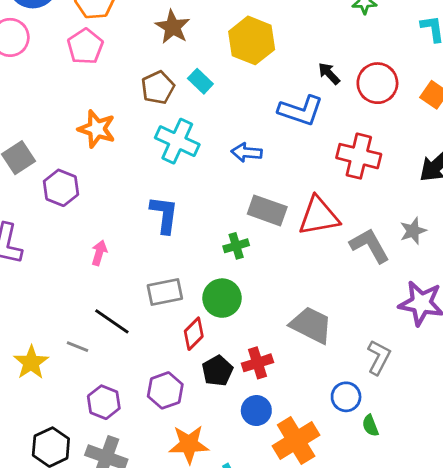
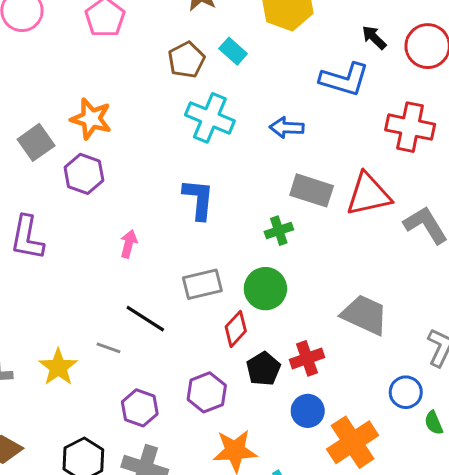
orange star: (97, 129) -> (91, 119), moved

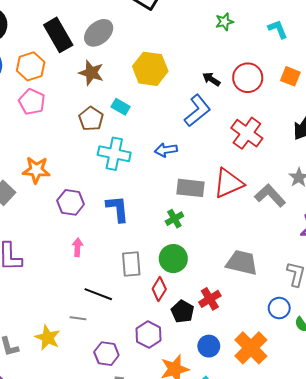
blue L-shape: (344, 79) -> (197, 111), turned -44
red cross: (410, 127) -> (247, 133), turned 36
purple hexagon: (84, 174) -> (71, 202), moved
gray rectangle: (202, 284) -> (131, 264), turned -70
blue circle: (308, 411) -> (209, 346), moved

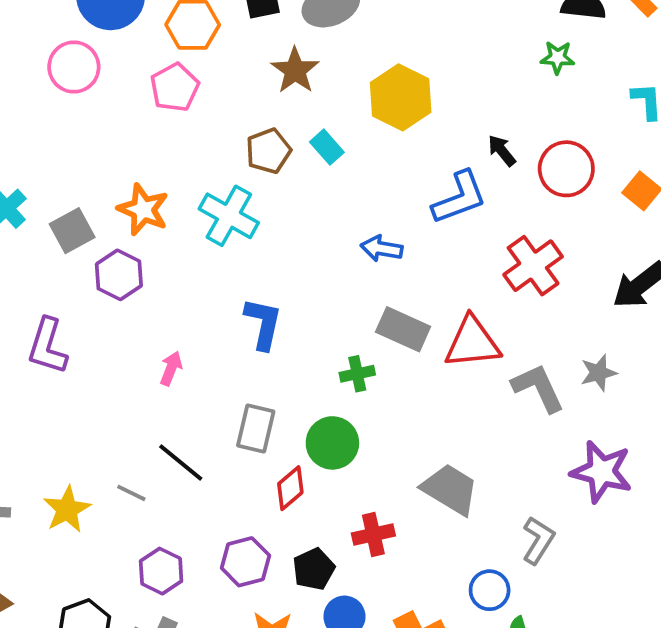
cyan cross: (114, 154) -> (229, 216), moved
purple hexagon: (71, 202) -> (119, 275), moved
black pentagon: (183, 311) -> (314, 569), moved

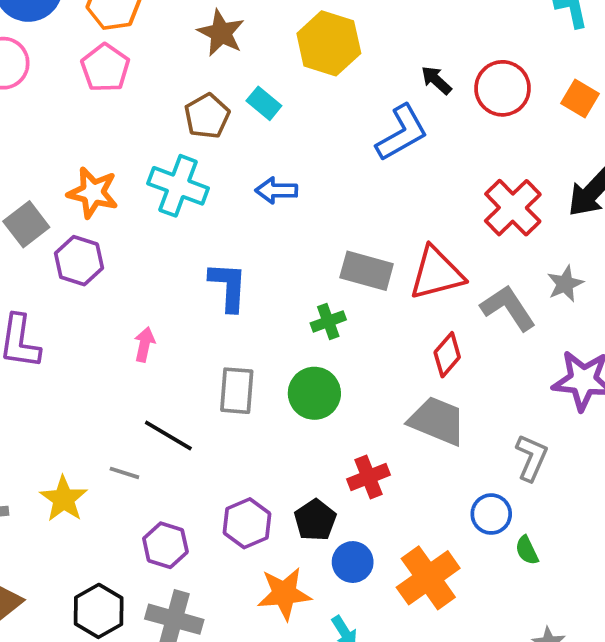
blue arrow: (382, 249) -> (276, 190), moved
red cross: (533, 266) -> (513, 208), moved
red diamond: (290, 488) -> (447, 355), moved

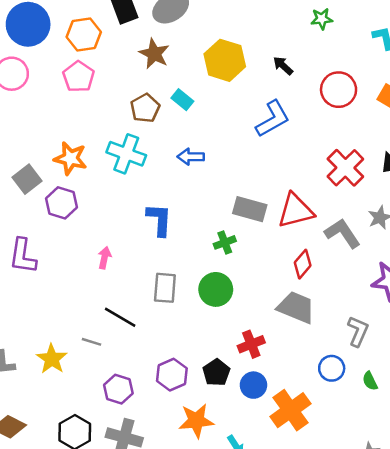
black arrow: (436, 80) -> (283, 66), moved
green semicircle: (527, 550) -> (370, 381), moved
blue circle: (353, 562) -> (253, 385), moved

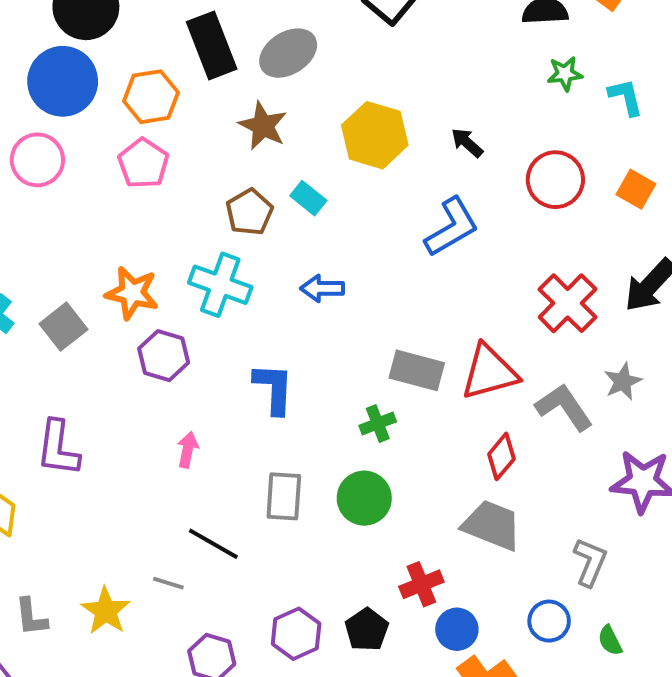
green star: (322, 19) -> (565, 74), moved
purple hexagon: (61, 203) -> (164, 356), moved
blue circle: (253, 385) -> (457, 629), moved

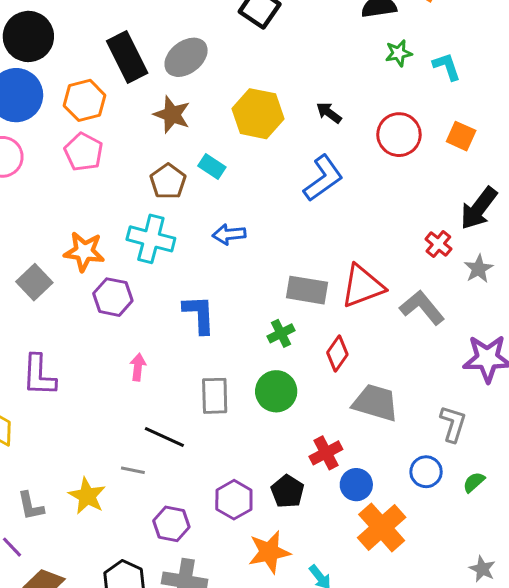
red cross: (568, 303) -> (438, 244), moved, size x0.6
gray star: (623, 381) -> (479, 269), moved
red diamond: (501, 456) -> (337, 354), moved
green semicircle: (610, 640) -> (474, 482), turned 80

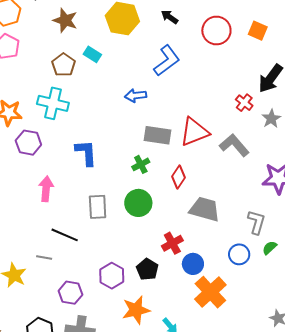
blue arrow: (229, 234) -> (136, 96), moved
pink arrow: (138, 367) -> (46, 189), size x1.4
green semicircle: (474, 482) -> (270, 248), moved

